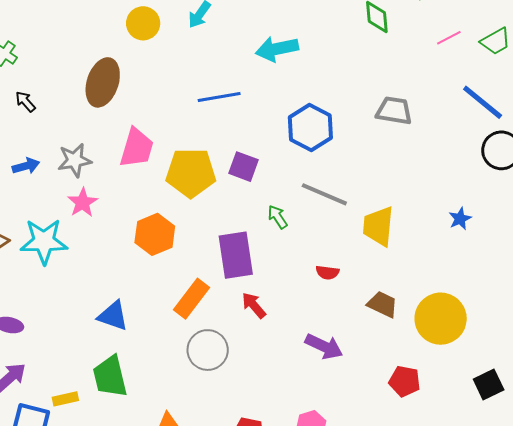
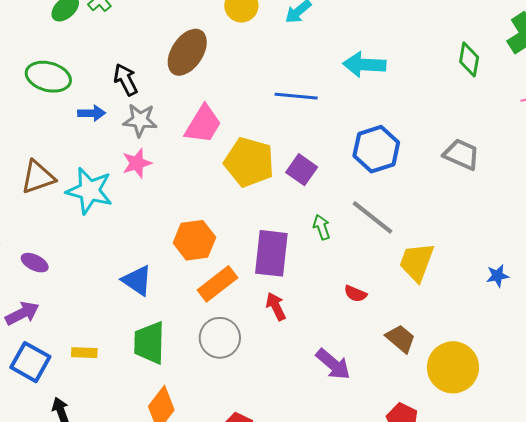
black arrow: (25, 102) -> (126, 80), moved, size x1.4
orange hexagon: (155, 234) -> (194, 240), moved
green trapezoid: (110, 377) -> (149, 343), moved
yellow rectangle: (65, 399) -> (84, 353), moved

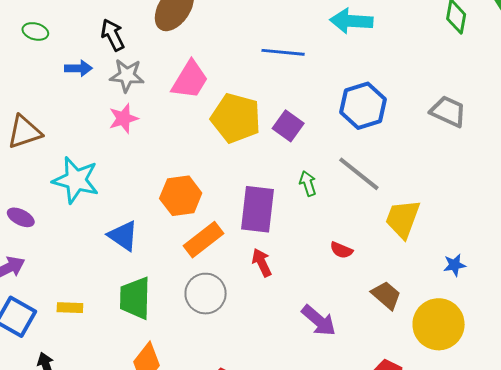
green ellipse: (48, 77) -> (35, 31), size x0.6
cyan star: (89, 191) -> (76, 180), moved
blue star: (498, 276) -> (454, 265), moved

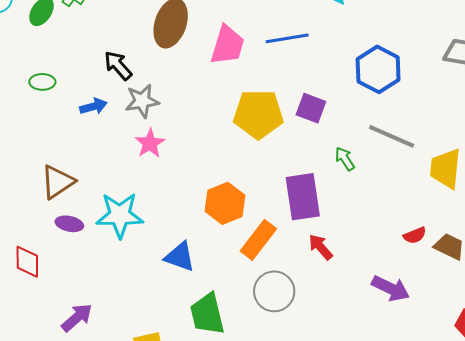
pink trapezoid: (190, 80) -> (227, 45), moved
purple ellipse: (21, 217) -> (69, 224), moved
red semicircle: (341, 250) -> (415, 235), moved, turned -30

